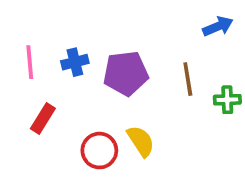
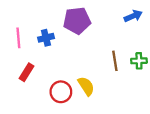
purple pentagon: (126, 73) -> (77, 21), moved
brown line: (188, 79) -> (115, 61), moved

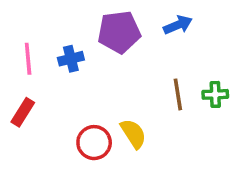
blue arrow: (133, 16) -> (178, 25), moved
red rectangle: (26, 72) -> (23, 112), moved

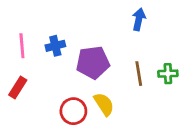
blue arrow: (178, 25) -> (139, 19), turned -55
purple pentagon: (119, 32) -> (93, 62), moved

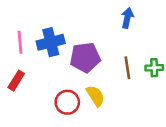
blue cross: (55, 46) -> (51, 42), size x1.5

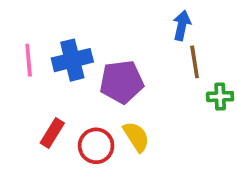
brown line: (127, 68) -> (195, 62), moved
red rectangle: (16, 81) -> (52, 133), moved

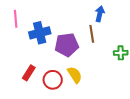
pink line: (29, 60) -> (16, 19), moved
brown line: (195, 62) -> (92, 34), moved

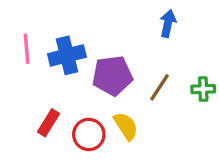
pink line: (16, 19) -> (27, 49), moved
brown line: (92, 34) -> (159, 87), moved, turned 42

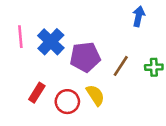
blue arrow: (168, 23) -> (139, 16), moved
blue cross: (67, 55) -> (51, 42), turned -32

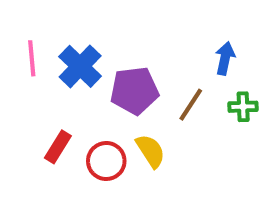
blue arrow: (139, 16) -> (225, 58), moved

